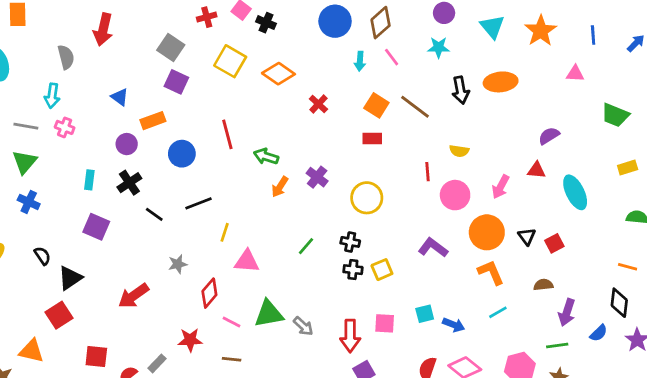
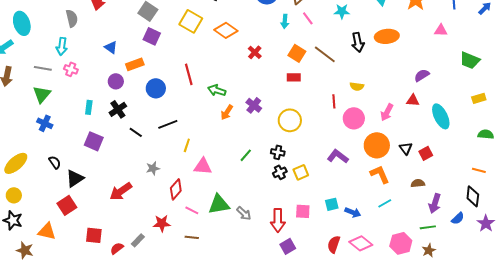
black cross: (353, 270) -> (280, 172), turned -32

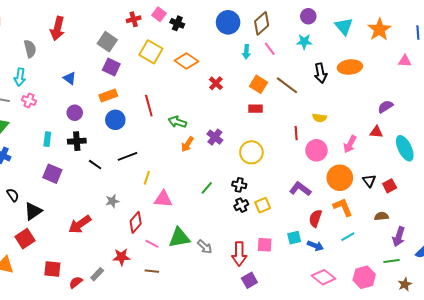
orange rectangle: (135, 64) -> (108, 95), moved
black cross: (118, 109) -> (77, 141), turned 30
red semicircle: (334, 244) -> (315, 218), moved
brown star: (429, 250) -> (405, 284), moved

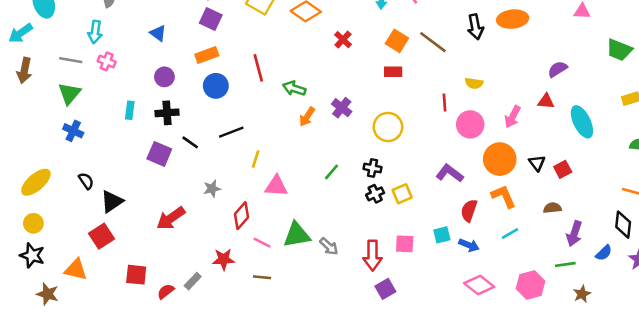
purple square: (52, 174) -> (159, 154), moved

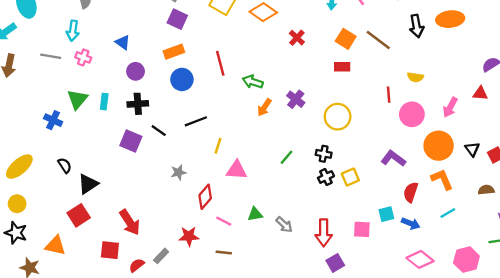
blue triangle: (158, 33) -> (123, 42), moved
green triangle: (69, 94) -> (77, 99), moved
red arrow: (171, 218) -> (130, 222), moved, turned -88
green triangle: (297, 235) -> (255, 214), size x0.6
pink square: (405, 244) -> (362, 229), moved

